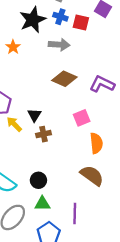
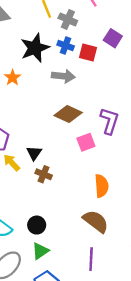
purple L-shape: (102, 84) -> (110, 121), turned 80
pink square: (82, 118) -> (86, 142), moved
brown cross: (44, 134) -> (44, 174), turned 32
green triangle: (42, 204) -> (40, 251), turned -35
purple line: (75, 213) -> (91, 259), moved

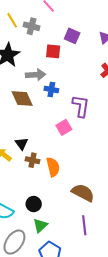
blue cross: (66, 45) -> (51, 90), moved
brown diamond: (68, 114) -> (22, 98), moved, turned 50
orange semicircle: (101, 186) -> (53, 167), moved

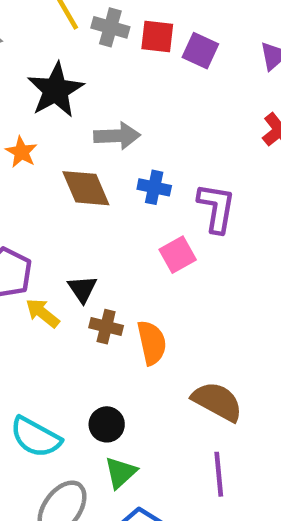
red square: (53, 51) -> (157, 36), moved
blue cross: (51, 90) -> (154, 187), moved

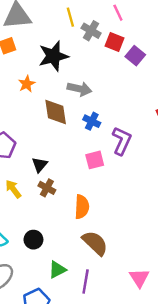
yellow arrow: (43, 313) -> (13, 189), moved
orange semicircle: (152, 343) -> (82, 207), moved
green triangle: (121, 473) -> (57, 270), moved

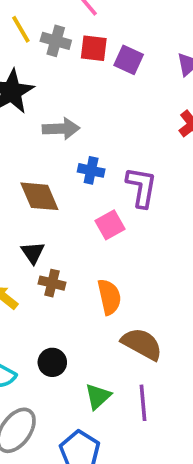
brown diamond: (56, 112) -> (39, 196), moved

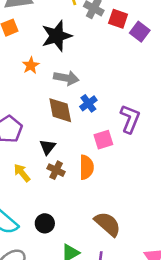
gray arrow: (61, 129) -> (66, 78), moved
blue cross: (91, 170) -> (88, 103), moved, turned 30
orange semicircle: (109, 297) -> (86, 167), moved

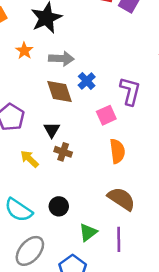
orange semicircle: (86, 167) -> (117, 151), moved

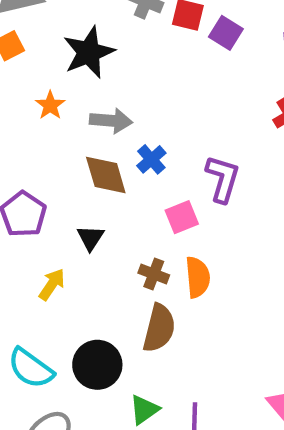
brown cross: (63, 152) -> (154, 274), moved
yellow arrow: (29, 159) -> (52, 284), turned 78
brown semicircle: (121, 199) -> (159, 328), moved, turned 68
black circle: (59, 206) -> (97, 365), size x1.5

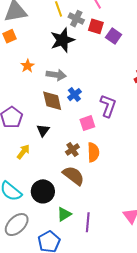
black star: (89, 52) -> (62, 40), moved
brown cross: (154, 274) -> (72, 150), turned 32
brown semicircle: (159, 328) -> (73, 176), turned -70

